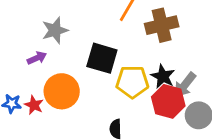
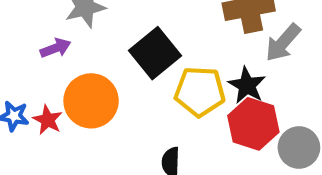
black square: (102, 58) -> (155, 53), turned 32
gray arrow: (185, 85) -> (283, 43), moved

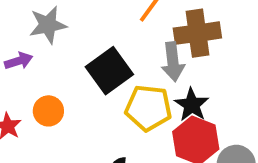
gray arrow: (283, 43) -> (173, 62), moved, turned -51
orange circle: (91, 101) -> (48, 111), size x0.6

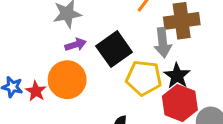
purple arrow: (19, 61) -> (76, 45), moved
orange circle: (48, 111) -> (67, 80), size x1.6

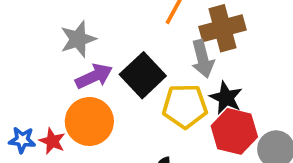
purple arrow: (76, 45) -> (94, 76), size x1.4

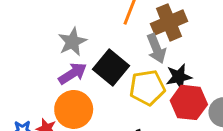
gray star: (78, 39) -> (72, 42), moved
black star: (226, 98) -> (179, 77), turned -30

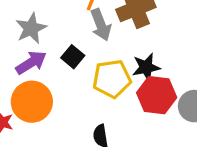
gray arrow: (156, 49) -> (101, 25), moved
black square: (111, 68) -> (73, 57), size x0.6

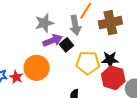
gray arrow: (101, 25) -> (75, 25), moved
purple arrow: (31, 63) -> (53, 40), moved

